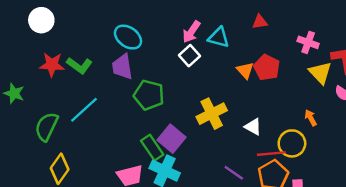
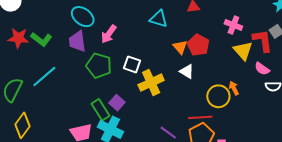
pink arrow: (191, 32) -> (109, 34), moved
white square: (190, 56) -> (132, 64), moved, turned -30
white triangle: (253, 127) -> (187, 71), moved
purple square: (172, 139) -> (117, 103), size x0.7
yellow circle: (292, 143) -> (218, 96), moved

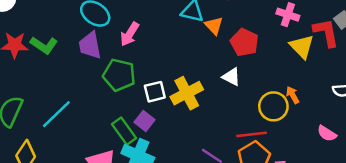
orange triangle: (180, 47) -> (214, 26), moved
white square: (132, 64) -> (155, 92), moved, turned -30
pink semicircle: (262, 69) -> (327, 133), moved
cyan line: (44, 77) -> (56, 114), moved

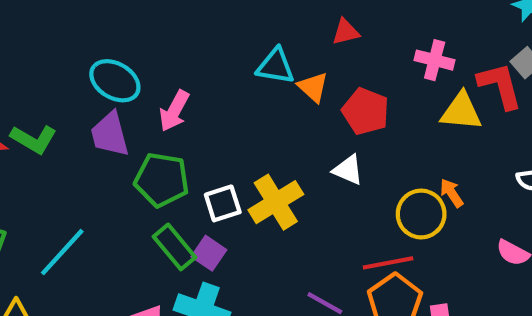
yellow triangle: (302, 47) -> (461, 111), turned -36
green rectangle: (124, 131) -> (175, 247), moved

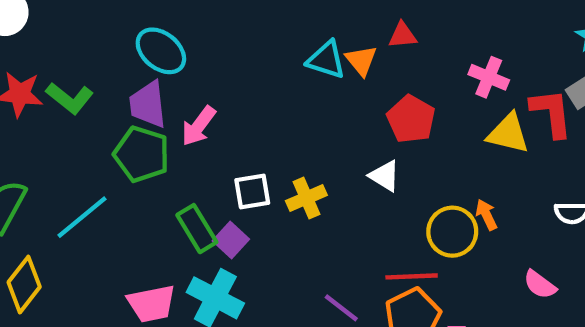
orange triangle: (313, 87) -> (361, 60), moved
pink arrow: (174, 111) -> (199, 126), moved
green pentagon: (162, 180) -> (142, 154), moved
yellow cross: (276, 202) -> (306, 198), size x0.7

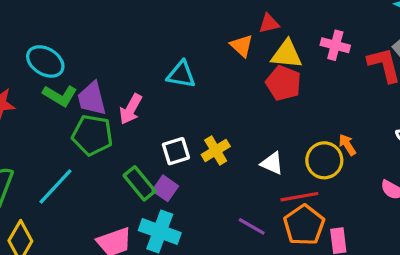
cyan ellipse: (161, 51) -> (45, 61), moved
cyan triangle: (326, 60) -> (181, 75), moved
green L-shape: (70, 98) -> (60, 96), moved
yellow triangle: (508, 133) -> (287, 54), moved
white triangle: (385, 176) -> (272, 163), moved

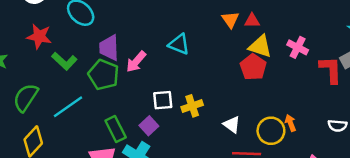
orange triangle: (242, 46) -> (230, 20), moved
green L-shape: (60, 96) -> (64, 61), moved
green rectangle: (140, 183) -> (116, 129), moved

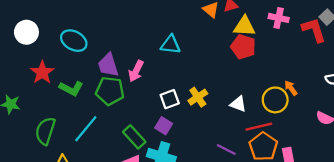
red star: (39, 36) -> (42, 72), turned -30

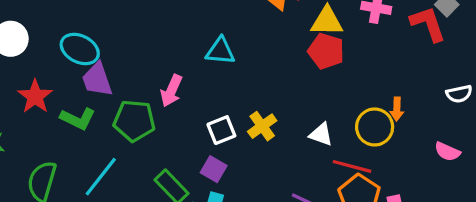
purple trapezoid: (108, 65) -> (97, 80), moved
orange arrow: (291, 88) -> (397, 109), turned -140
red line: (259, 127) -> (352, 166), turned 30

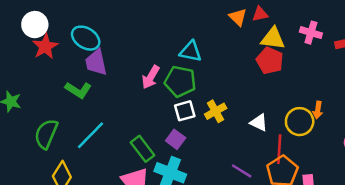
red star: (35, 96) -> (45, 46), moved
green pentagon: (134, 121) -> (180, 81), moved
red line: (352, 166) -> (279, 149), turned 72

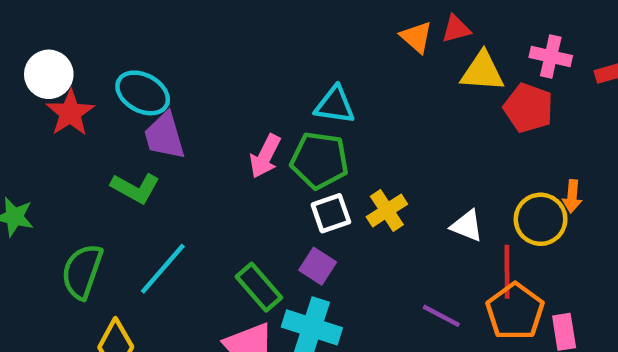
red pentagon: (270, 61) -> (528, 108), moved

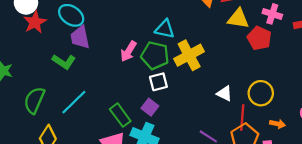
orange arrow: (572, 196) -> (277, 124), moved, turned -88
yellow cross: (387, 211) -> (189, 55), moved, size x1.5

